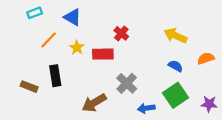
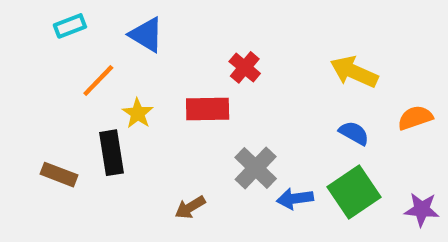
yellow star: (77, 48) -> (138, 113), moved
brown arrow: (94, 103) -> (190, 207), size x0.6
blue arrow: (146, 108) -> (295, 199), moved

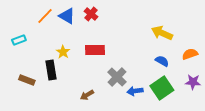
cyan rectangle: (70, 26) -> (19, 40), moved
red cross: (245, 67) -> (91, 14), moved
orange line: (98, 81) -> (45, 16), moved
purple star: (422, 209) -> (193, 82), moved

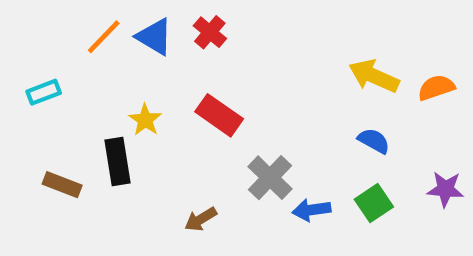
red rectangle: (95, 50) -> (219, 115), turned 36
orange semicircle: (190, 54) -> (436, 88), moved
green square: (162, 88) -> (374, 203), size x0.7

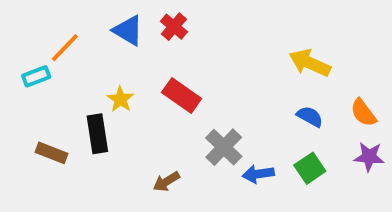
orange line: (104, 37) -> (65, 48), moved
orange semicircle: (436, 88) -> (363, 113), moved, turned -108

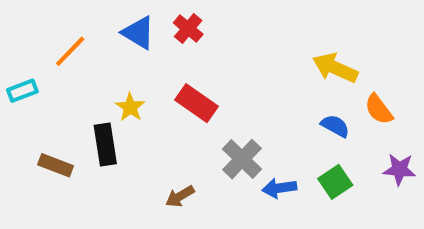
cyan rectangle: (36, 76) -> (22, 91), moved
orange semicircle: (363, 113) -> (379, 109), moved

